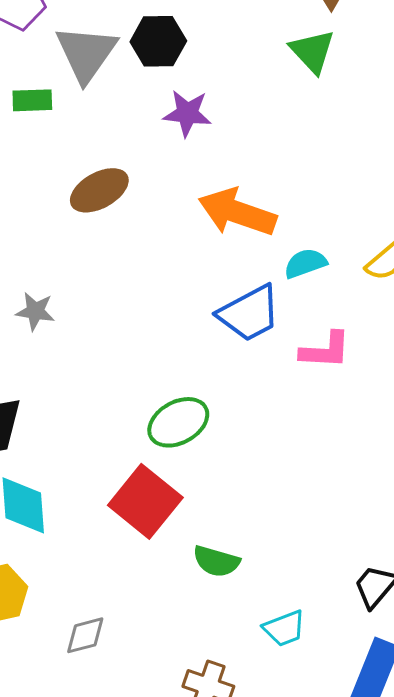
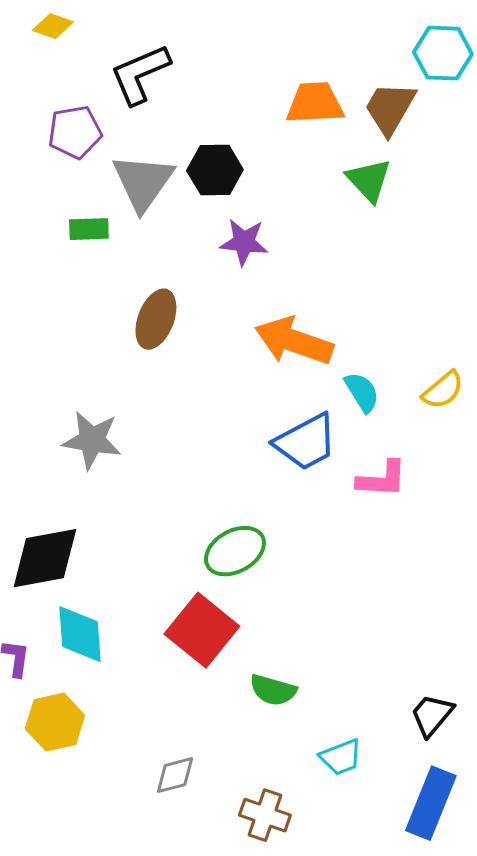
brown ellipse: (99, 190) -> (156, 319), turned -40
cyan semicircle: (305, 263) -> (362, 392), turned 78
gray star: (35, 311) -> (92, 440), size x1.5
gray diamond: (85, 635) -> (175, 775), moved

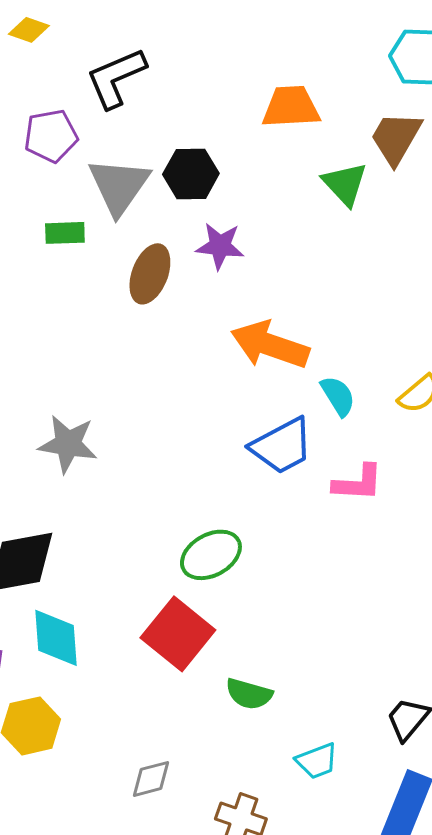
brown trapezoid: (390, 108) -> (396, 138), moved
brown ellipse: (156, 319) -> (150, 274), moved

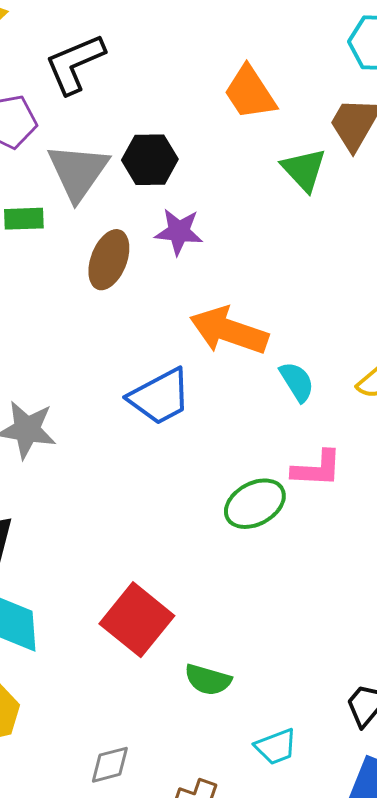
orange trapezoid: (291, 107) -> (250, 93), turned -120
blue trapezoid: (282, 446) -> (160, 397), moved
green ellipse: (211, 555) -> (255, 504), moved

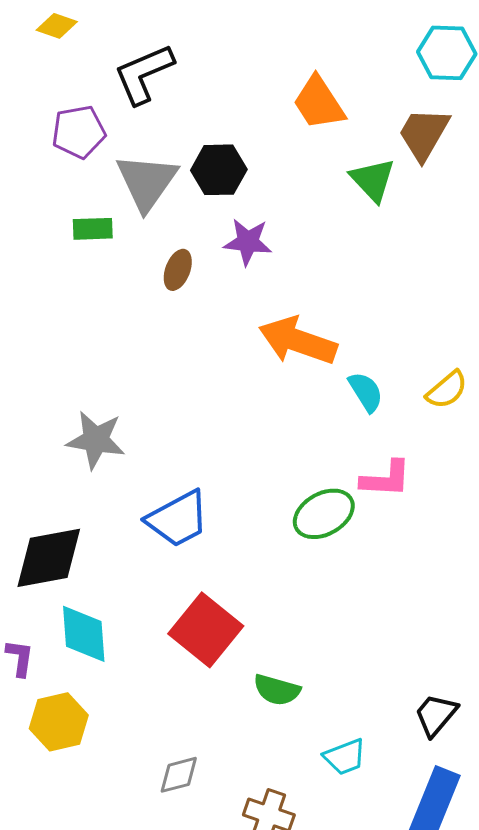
brown ellipse: (109, 260) -> (178, 270), size x0.7
blue trapezoid: (160, 397) -> (178, 519), moved

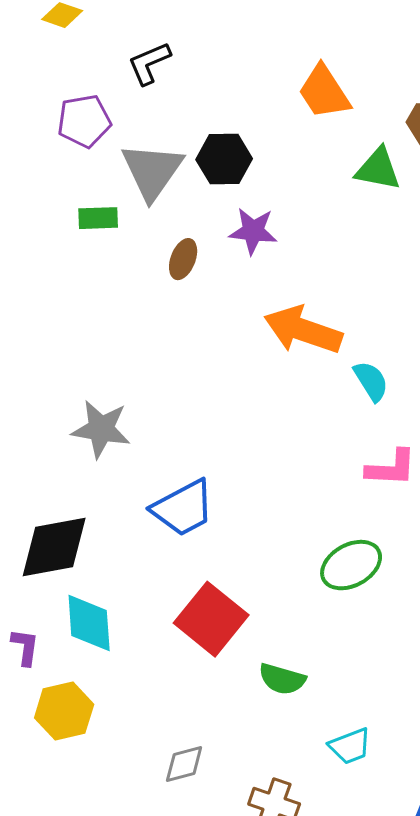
black L-shape: (144, 74) -> (149, 63), size x0.7
green triangle: (373, 180) -> (378, 169), turned -36
green ellipse: (324, 514) -> (351, 565), moved

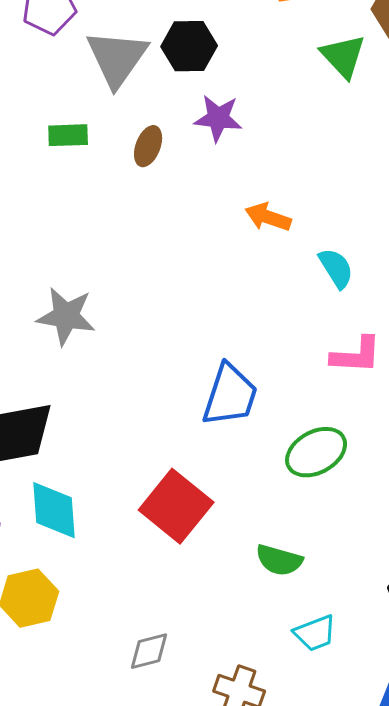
green triangle: (378, 169) -> (343, 56), turned 36
green rectangle: (98, 218) -> (68, 135), moved
orange arrow: (303, 330) -> (268, 217), size x0.6
blue trapezoid: (183, 508) -> (230, 395), moved, turned -44
green semicircle: (282, 679) -> (279, 560), moved

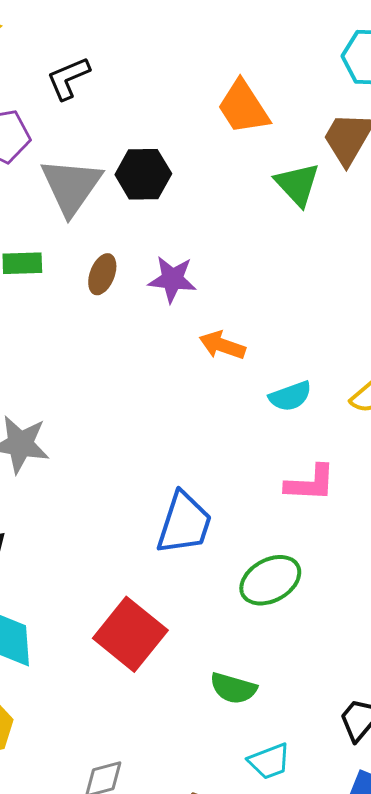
purple star: (218, 118) -> (172, 279), moved
cyan semicircle: (336, 268) -> (290, 396), turned 102

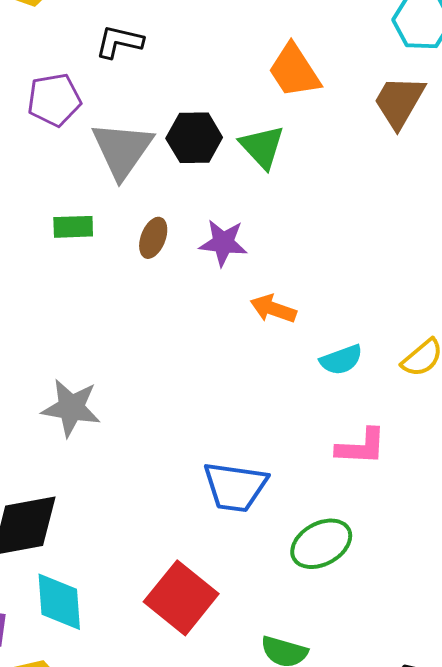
black L-shape: (68, 78) -> (119, 42), turned 36
green triangle: (297, 184) -> (262, 147), moved
blue trapezoid: (184, 523) -> (235, 487), turned 80

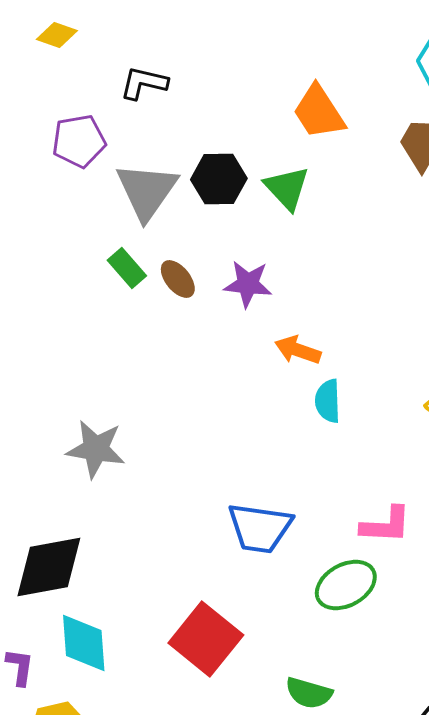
green rectangle: (73, 227) -> (127, 268), moved, turned 51
brown ellipse: (153, 238) -> (178, 279), turned -60
cyan semicircle: (341, 360) -> (328, 401), moved, turned 108
pink L-shape: (361, 447) -> (386, 525), moved

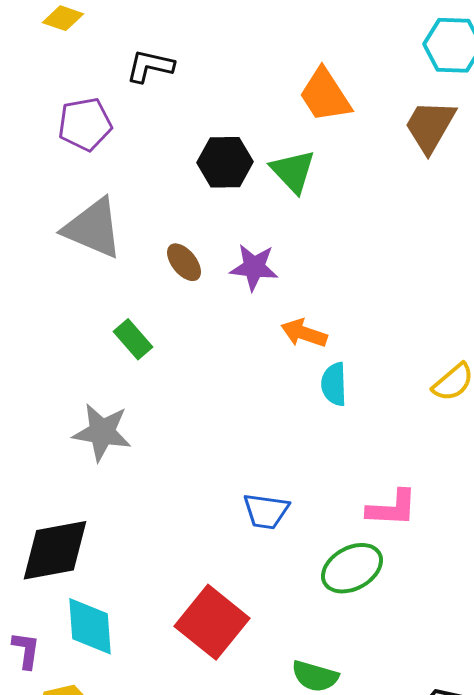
gray triangle: (147, 191) -> (93, 228), moved, turned -42
green rectangle: (127, 268) -> (133, 339), moved
blue trapezoid: (260, 528) -> (266, 511), size x0.7

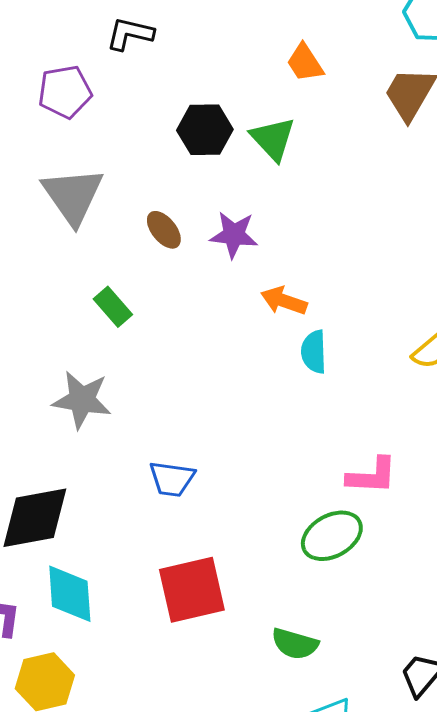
orange trapezoid: (325, 95) -> (305, 63), size x0.7
gray triangle: (93, 228) -> (73, 196), turned 32
blue trapezoid: (266, 511) -> (172, 479), moved
red square: (212, 622) -> (192, 590), turned 38

